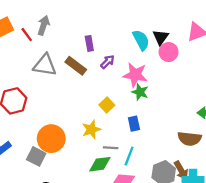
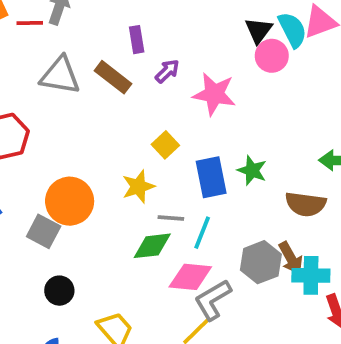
red line: (27, 35) -> (30, 23), turned -56
cyan semicircle: (141, 40) -> (292, 30), moved
green star: (140, 92) -> (252, 170), moved
blue rectangle: (134, 124) -> (211, 177), size x1.5

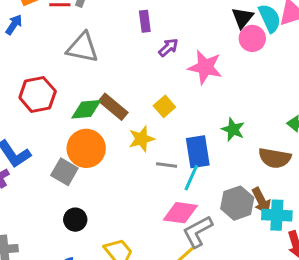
brown rectangle: (113, 77) -> (113, 107), moved
blue rectangle: (211, 177) -> (198, 152), moved
green diamond: (152, 246) -> (86, 109), moved

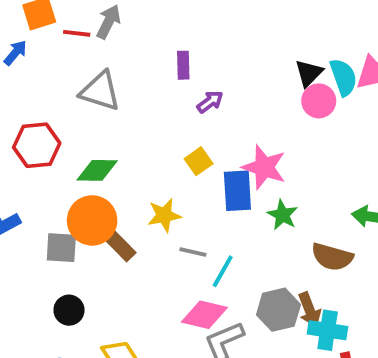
pink star: (205, 67) -> (264, 167), moved
yellow square: (164, 106) -> (199, 161), moved
brown rectangle: (113, 107) -> (118, 243), moved
blue rectangle: (198, 152) -> (237, 191), moved
gray square: (64, 172) -> (61, 248), turned -32

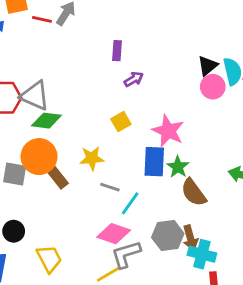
gray triangle: (100, 91) -> (35, 96), moved
blue rectangle: (237, 191) -> (154, 162), moved
brown semicircle: (332, 257) -> (194, 192), moved, turned 32
black circle: (69, 310) -> (14, 231), moved

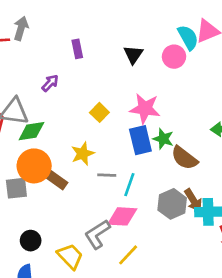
black triangle: (208, 66) -> (133, 55), moved
purple arrow: (134, 79) -> (50, 83), moved
gray L-shape: (126, 254) -> (97, 234), moved

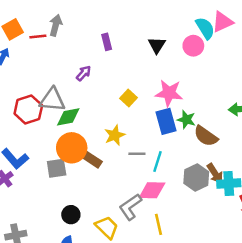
yellow line: (128, 255) -> (158, 224), turned -54

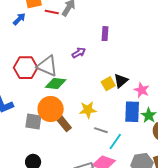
black triangle: (157, 45) -> (121, 81), moved
pink star: (169, 93) -> (142, 90), size x0.7

